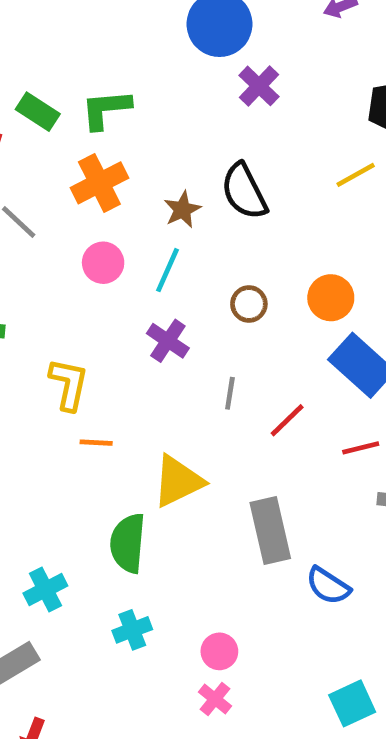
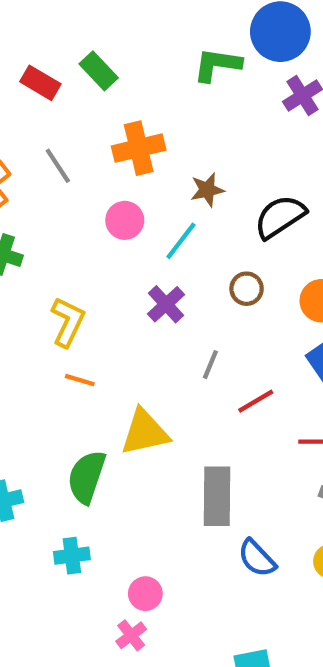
green L-shape: (106, 109) -> (217, 65), moved
black semicircle: (244, 191) -> (280, 217), moved, turned 70

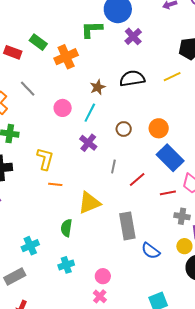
orange cross: (139, 148) -> (66, 57), moved
black semicircle: (280, 217) -> (132, 79), moved, turned 35
green semicircle: (87, 477) -> (66, 228), size x0.7

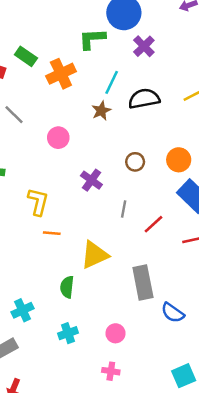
cyan line: (90, 113) -> (112, 82), moved
pink circle: (103, 276) -> (115, 333), moved
pink cross: (100, 296) -> (111, 371), turned -32

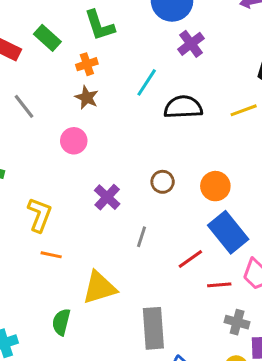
green L-shape: (92, 39) -> (100, 25), moved, turned -112
orange cross: (61, 74) -> (87, 64), size x0.6
brown star: (101, 111) -> (87, 97), moved, turned -30
red line: (154, 224) -> (190, 259), moved

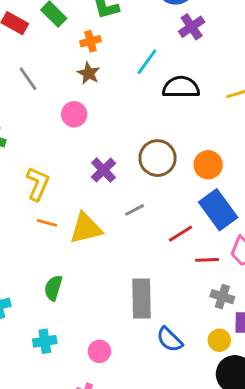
brown circle: (163, 182) -> (158, 158), size x1.6
gray line: (141, 237) -> (135, 210), turned 42
yellow triangle: (99, 288) -> (86, 228), moved

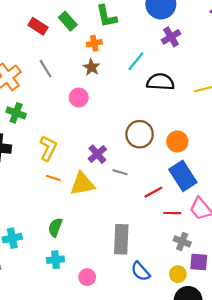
purple cross: (104, 170) -> (97, 154), moved
gray line: (135, 210) -> (120, 172), turned 40
cyan cross: (45, 341) -> (56, 260), moved

